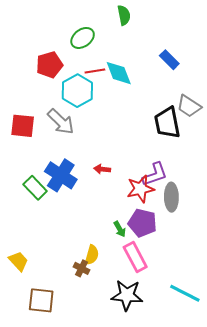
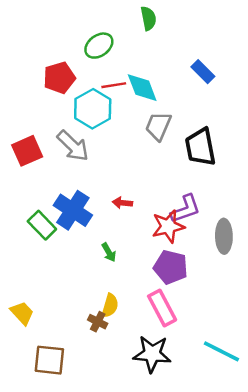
gray trapezoid: (189, 106) -> (158, 126), moved, turned 80
red square: (23, 126) -> (27, 151), turned -30
gray ellipse: (171, 197) -> (224, 236), moved
green arrow: (120, 229) -> (109, 252), moved

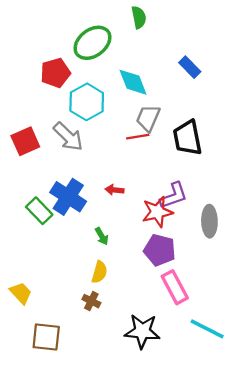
green ellipse: (99, 46) -> (92, 43), size x1.4
red line: (114, 85) -> (138, 137), moved
yellow semicircle: (110, 306) -> (99, 272), moved
pink rectangle: (162, 308) -> (175, 287), moved

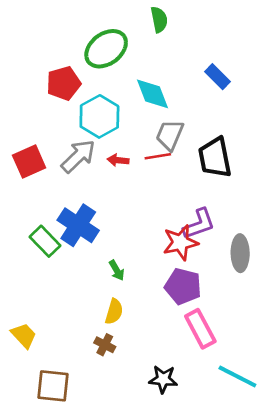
gray arrow: (68, 137) -> (78, 156), turned -88
red arrow: (115, 190) -> (118, 160), moved
black star: (142, 331) -> (163, 379), size x0.7

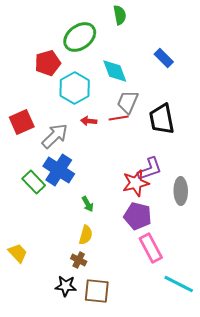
gray arrow: (78, 156) -> (55, 136), moved
black star: (163, 379) -> (66, 286), moved
brown square: (53, 386) -> (97, 291), moved

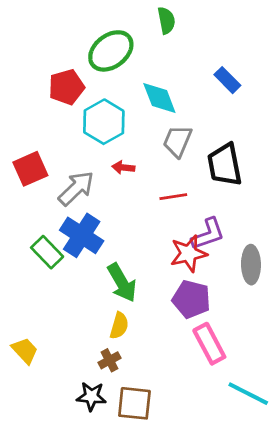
red line: (119, 118) -> (173, 197), moved
green arrow: (88, 204) -> (122, 283), size x1.8
brown cross: (79, 260) -> (109, 360), turned 35

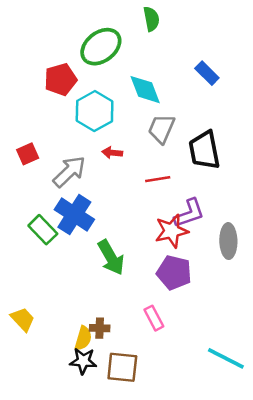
red square: (30, 169) -> (28, 154), size x0.7
yellow semicircle: (119, 326) -> (83, 338), moved
pink rectangle: (209, 344) -> (154, 318), moved, size x0.7
brown cross: (109, 360) -> (100, 328), turned 30

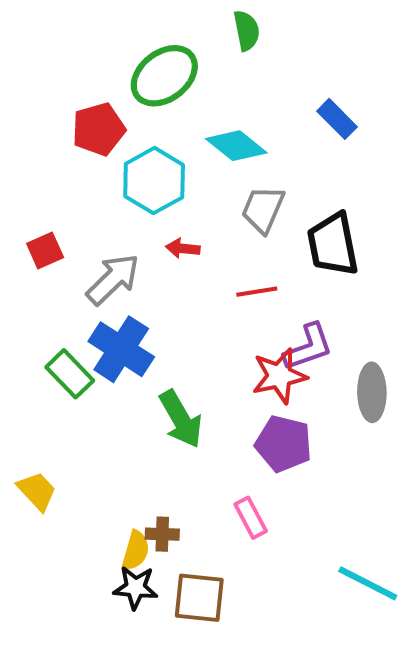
cyan diamond: (145, 90) -> (236, 146), turned -30
yellow trapezoid: (23, 319) -> (37, 491), moved

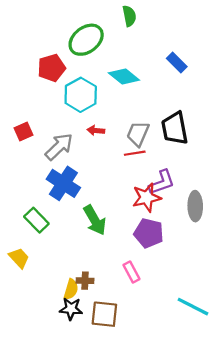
gray trapezoid: (263, 209) -> (138, 134), moved
green rectangle: (70, 374) -> (36, 220), moved

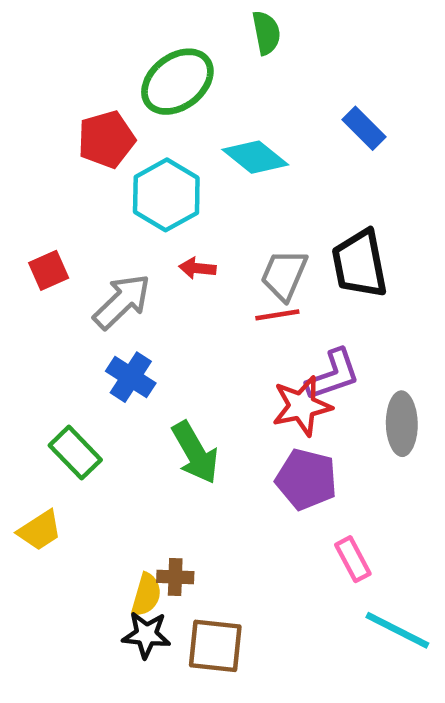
blue cross: (63, 183) -> (131, 377), size x0.7
yellow trapezoid: (19, 258) -> (40, 530), turned 100
pink rectangle: (131, 272) -> (353, 559), moved

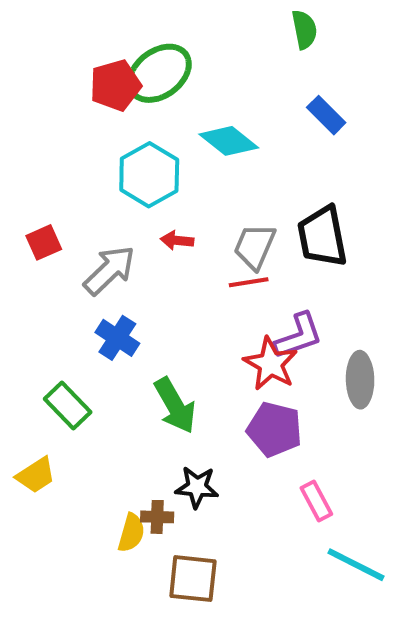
green semicircle: (266, 33) -> (304, 30), moved
red pentagon: (106, 139) -> (115, 85), moved
red star: (302, 406) -> (271, 364), turned -30
black star: (146, 635) -> (197, 487), moved

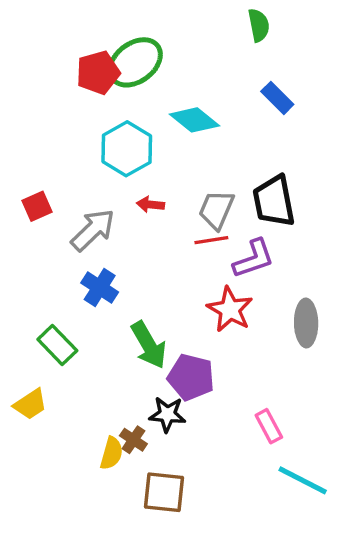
purple L-shape: (298, 336) -> (254, 259), moved
purple pentagon: (275, 429) -> (191, 377), moved
brown cross: (157, 517) -> (133, 440), turned 32

